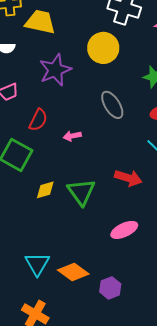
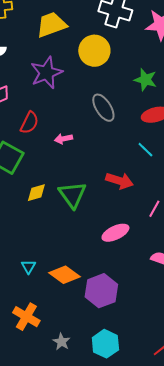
yellow trapezoid: (40, 22) -> (51, 25), moved, turned -32
cyan triangle: (37, 264) -> (28, 267), size x0.6
purple hexagon: (110, 288) -> (101, 291), size x1.5

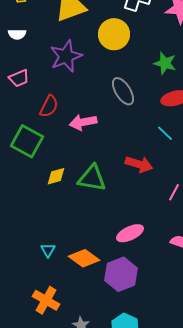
pink arrow: (63, 139) -> (83, 122), size x1.5
green triangle: (72, 195) -> (92, 178), turned -44
pink ellipse: (115, 233) -> (130, 233), moved

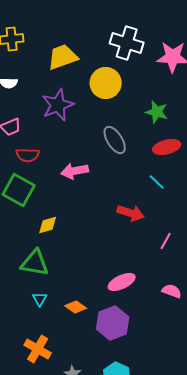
red semicircle: (49, 106) -> (28, 155), moved, turned 65
green triangle: (92, 178) -> (35, 263), moved
orange diamond: (84, 258) -> (76, 307), size x0.7

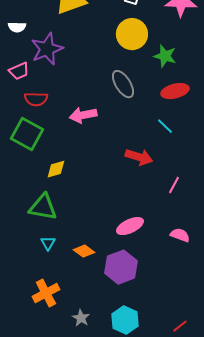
yellow circle: (106, 83) -> (132, 34), moved
purple star: (58, 105) -> (47, 49), moved
orange cross: (38, 349) -> (46, 293), turned 32

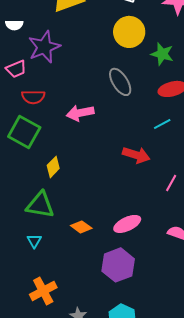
cyan line: (165, 126) -> (162, 124), turned -72
yellow diamond: (56, 169) -> (53, 167), turned -30
cyan triangle: (48, 243) -> (34, 241), moved
orange diamond: (84, 251) -> (81, 227), moved

